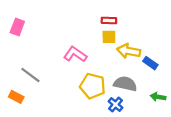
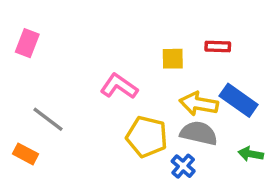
red rectangle: (109, 21) -> (218, 47), moved
yellow arrow: (129, 51) -> (199, 104), moved
blue rectangle: (150, 63) -> (239, 100), size x1.5

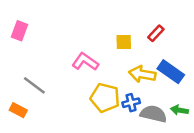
red rectangle: (218, 47) -> (156, 33), turned -49
gray semicircle: (199, 133) -> (153, 114), moved
blue cross: (183, 166) -> (131, 103), moved, turned 35

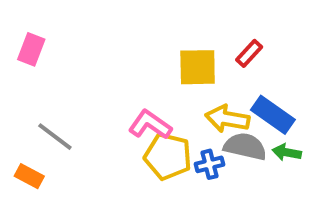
yellow square: (124, 42) -> (198, 67), size x1.5
pink L-shape: (85, 62) -> (150, 125), moved
green arrow: (179, 110) -> (287, 152), moved
gray semicircle: (153, 114) -> (245, 146), moved

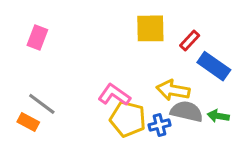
pink rectangle: (31, 49) -> (37, 38), moved
yellow square: (198, 67) -> (150, 28), moved
blue rectangle: (273, 115) -> (214, 66), moved
orange rectangle: (29, 176) -> (28, 122), moved

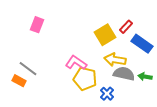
yellow square: (150, 28) -> (105, 35), moved, turned -30
pink rectangle: (37, 38) -> (37, 25), moved
blue cross: (159, 125) -> (107, 94), moved, turned -32

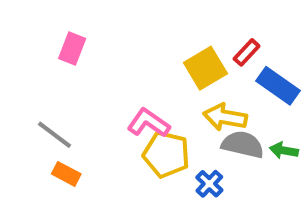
orange rectangle: (19, 81) -> (66, 174), moved

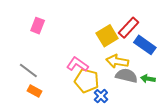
red rectangle: (247, 52) -> (129, 28), size x1.5
blue cross: (209, 184) -> (101, 96), moved

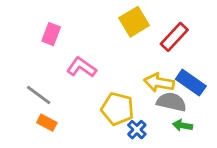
yellow square: (107, 36) -> (134, 22), moved
blue rectangle: (145, 45) -> (191, 83), moved
pink L-shape: (77, 64) -> (82, 67), moved
green arrow: (148, 79) -> (183, 125), moved

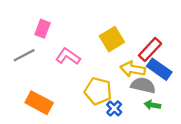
yellow square: (134, 22) -> (112, 39), moved
red rectangle: (174, 37) -> (150, 49), moved
gray line: (39, 95) -> (24, 55), moved, turned -65
orange rectangle: (47, 123) -> (39, 103), size x1.6

